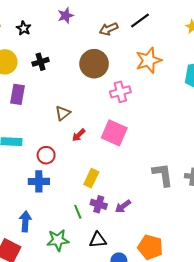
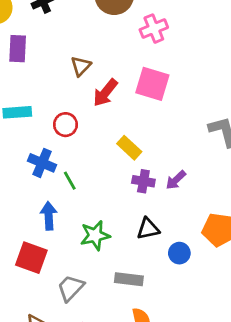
red arrow: (79, 135) -> (105, 93), size x1.5
yellow rectangle: (91, 178) -> (129, 148), turned -66
blue cross: (39, 181) -> (42, 163), moved, turned 30
green line: (78, 212) -> (70, 181), moved

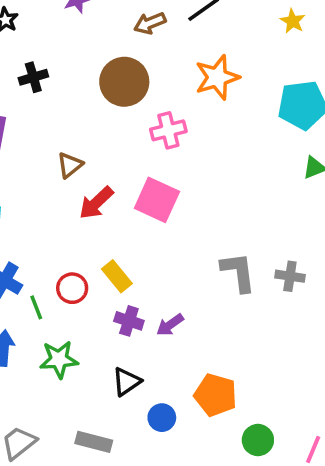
red circle: (65, 125) -> (72, 288), moved
black triangle: (148, 229) -> (126, 382), turned -30
green star: (95, 235) -> (59, 359), moved

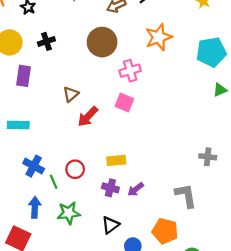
pink square: (157, 200) -> (124, 102), moved, size x0.7
gray L-shape: (238, 272) -> (186, 196), moved
yellow rectangle: (117, 276) -> (116, 160), moved, turned -54

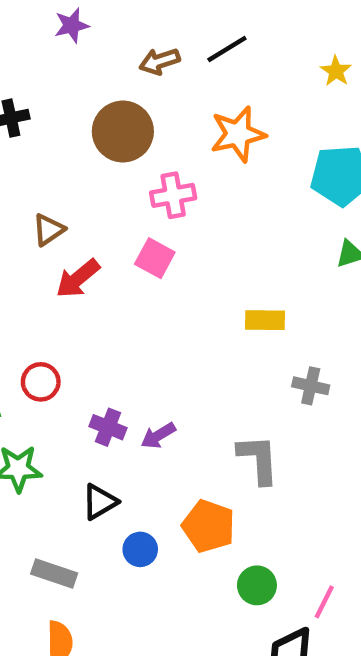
yellow rectangle: (116, 160) -> (265, 320), moved

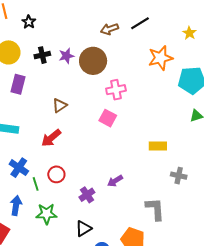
purple star: (72, 25) -> (66, 56), moved
orange star: (238, 134) -> (160, 58), moved
red arrow: (78, 279) -> (51, 138), moved
purple cross: (108, 427) -> (87, 195), turned 35
purple arrow: (158, 436) -> (115, 181), moved

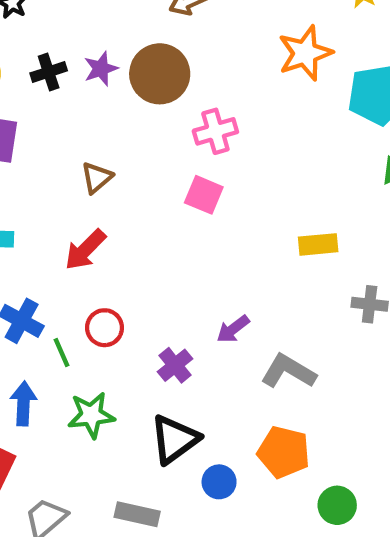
gray L-shape: (155, 209) -> (288, 371), moved, turned -50
black triangle: (83, 229) -> (175, 439), size x1.4

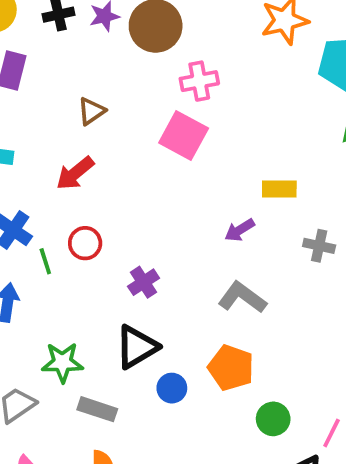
pink square: (204, 195) -> (184, 136), size x1.4
purple arrow: (233, 329) -> (240, 230), moved
green star: (91, 415) -> (62, 362), moved

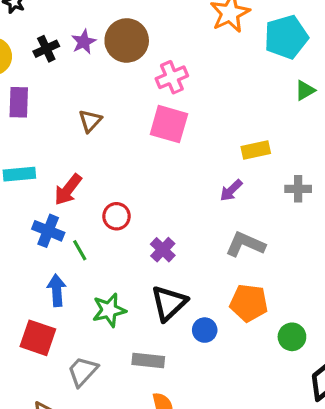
red arrow: (75, 173) -> (68, 190), moved
red circle: (85, 243) -> (116, 216), moved
green star: (62, 362) -> (109, 310), moved

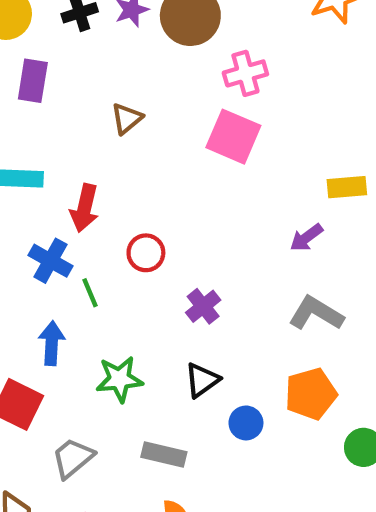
red arrow: (68, 190) -> (84, 208), turned -32
black triangle: (169, 303) -> (202, 380), size x0.7
orange pentagon: (249, 303) -> (311, 394), turned -30

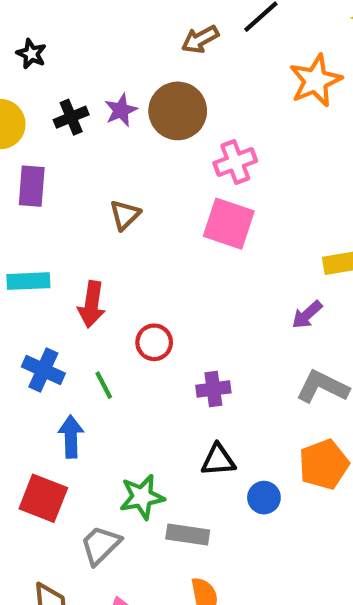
blue cross: (50, 261) -> (43, 370), moved
purple cross: (203, 306) -> (213, 389), turned 36
green star: (119, 379) -> (142, 497), moved
black triangle: (202, 380) -> (218, 460), turned 36

